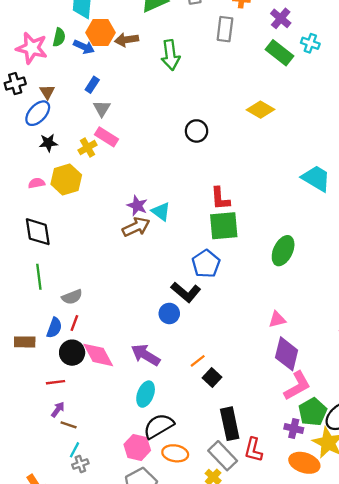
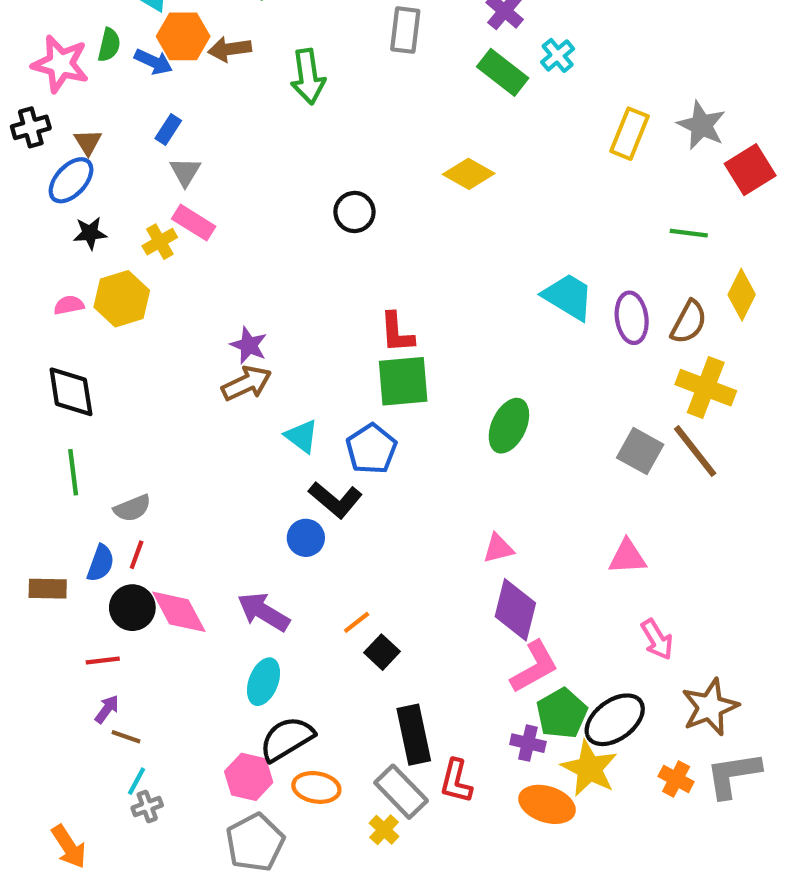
cyan cross: (310, 43) -> (558, 55), turned 30
cyan triangle: (161, 212) -> (302, 436), moved

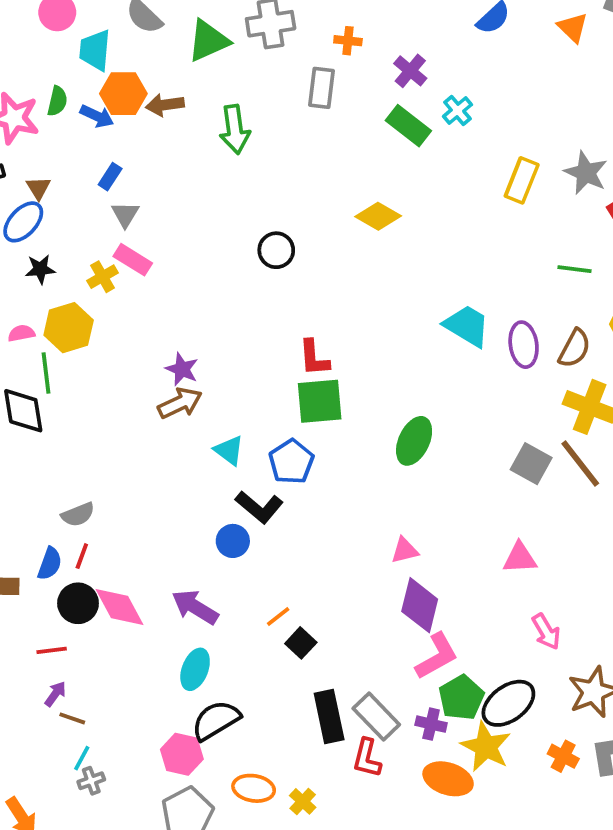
green line: (73, 472) -> (46, 373), moved
orange ellipse: (316, 787) -> (254, 788), moved
gray rectangle: (401, 792) -> (376, 717), moved

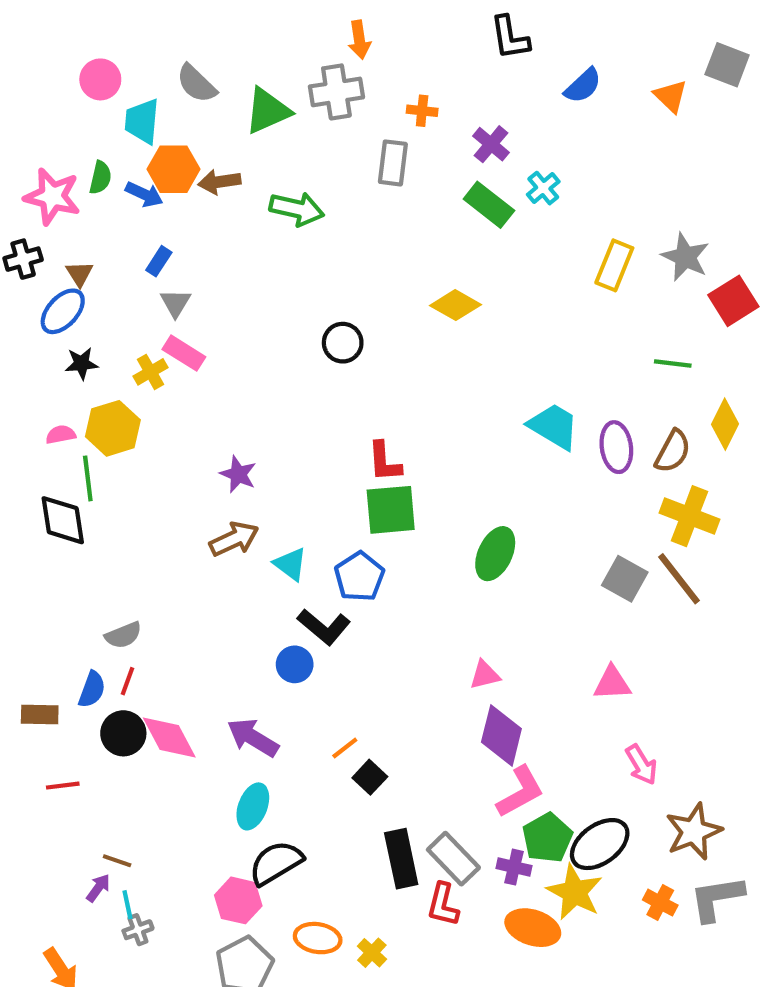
green arrow: (235, 129) -> (297, 209), turned -69
brown arrow: (180, 403) -> (234, 539), moved
red line: (52, 650) -> (63, 786), moved
purple arrow: (55, 694) -> (98, 888), moved
cyan line: (82, 758) -> (127, 905), turned -40

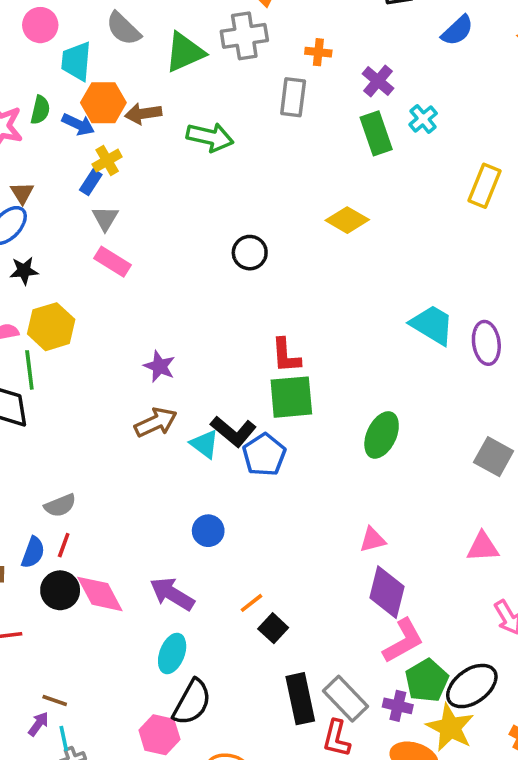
green rectangle: (489, 205) -> (376, 133), turned 33
yellow cross: (150, 372) -> (107, 160), moved
black L-shape: (324, 627) -> (233, 431), moved
black semicircle: (276, 863) -> (192, 702), turned 150

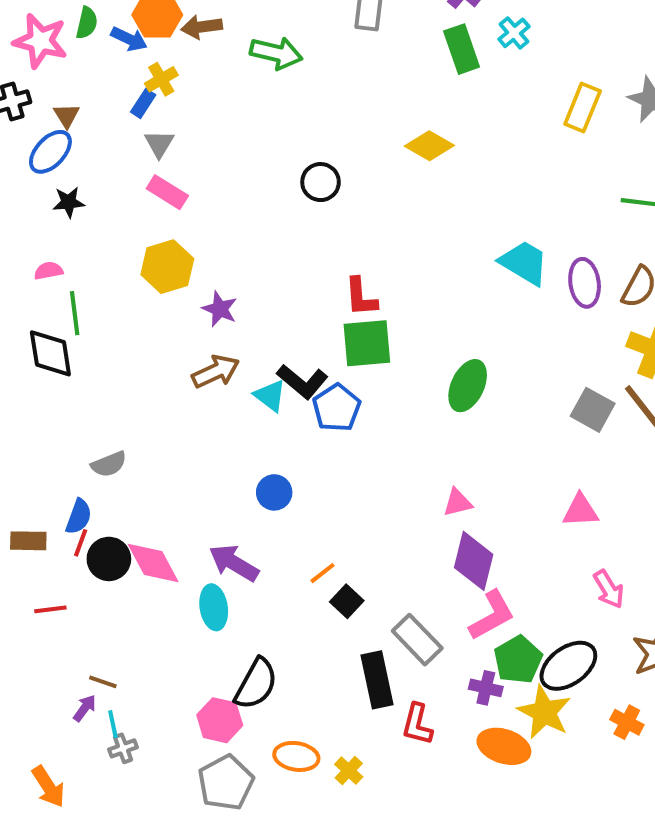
yellow hexagon: (51, 327) -> (167, 267), moved
red line: (64, 545) -> (81, 543), moved
cyan ellipse: (172, 654) -> (214, 607), moved, turned -30
gray rectangle: (345, 699) -> (417, 640), moved

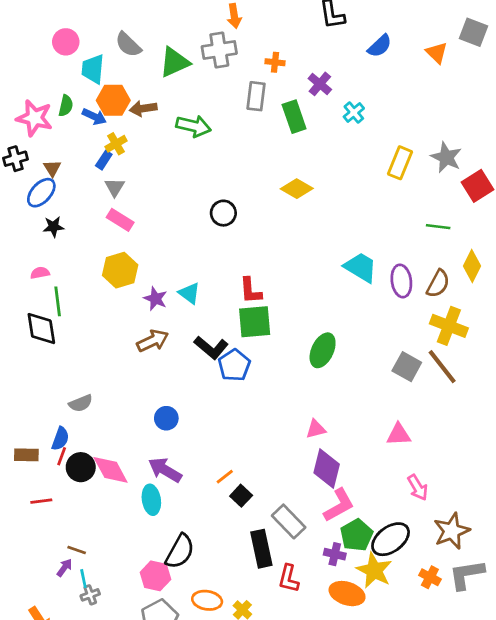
green rectangle: (462, 49) -> (294, 117), moved
cyan triangle: (270, 396) -> (189, 293), moved
blue circle: (274, 492) -> (166, 418), moved

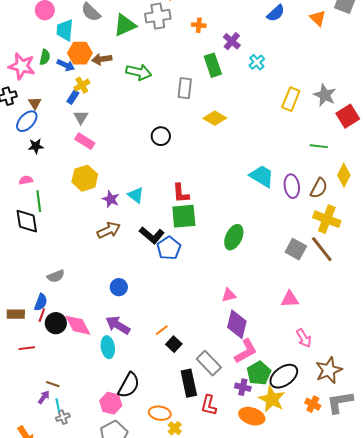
gray rectangle: (256, 96) -> (185, 88), moved
orange ellipse: (207, 600) -> (160, 413), moved

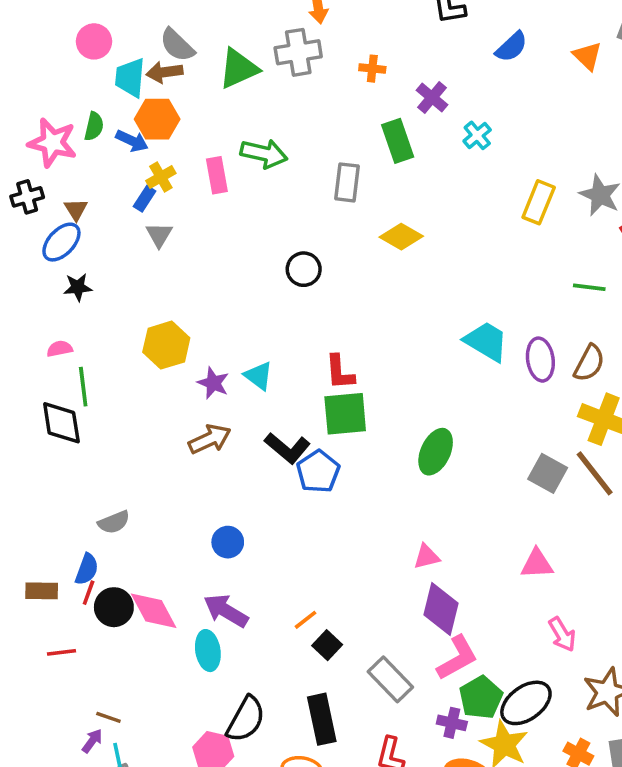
brown arrow: (102, 59) -> (164, 72), moved
pink rectangle: (85, 141) -> (217, 175), moved, turned 48
black rectangle: (189, 383) -> (322, 719), moved

